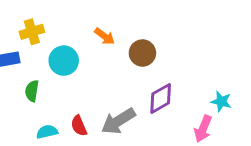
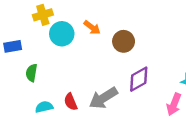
yellow cross: (32, 32) -> (43, 15), moved
cyan circle: (64, 61) -> (62, 34), moved

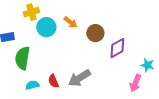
green semicircle: (32, 73) -> (22, 58), size x1.6
purple diamond: (139, 79) -> (117, 48), moved

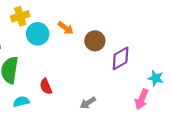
gray arrow: (79, 78) -> (88, 103), moved, size x0.6
red semicircle: (53, 81) -> (46, 86), moved

